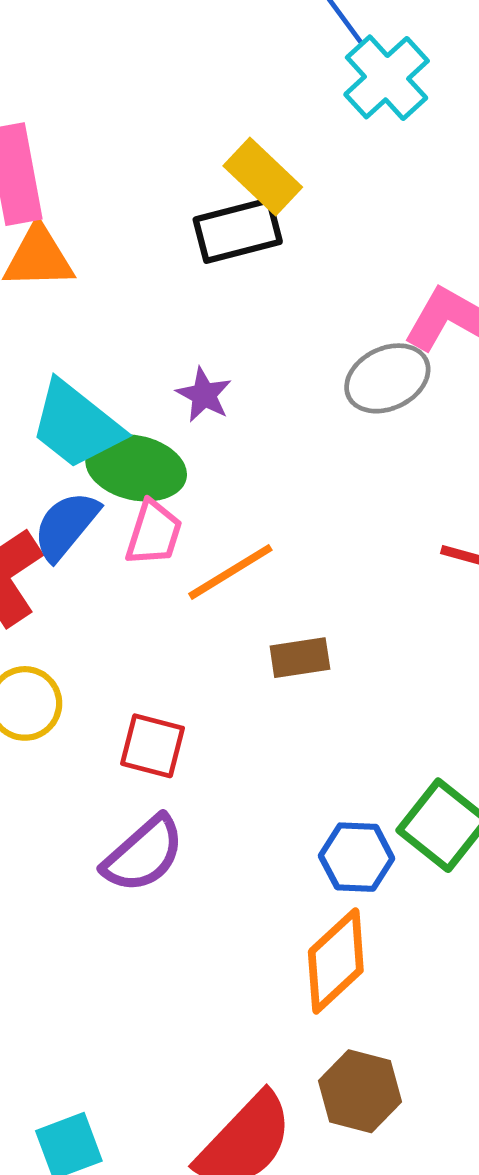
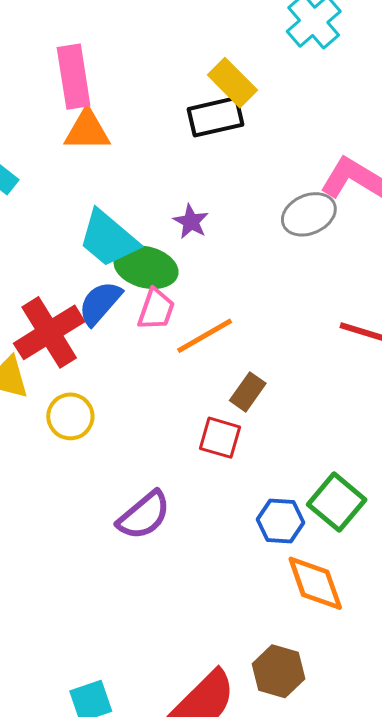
brown rectangle: (300, 658) -> (248, 392), turned -48
red square: (152, 746) -> (220, 438), moved
orange diamond: (336, 961) -> (315, 583), moved, turned -68

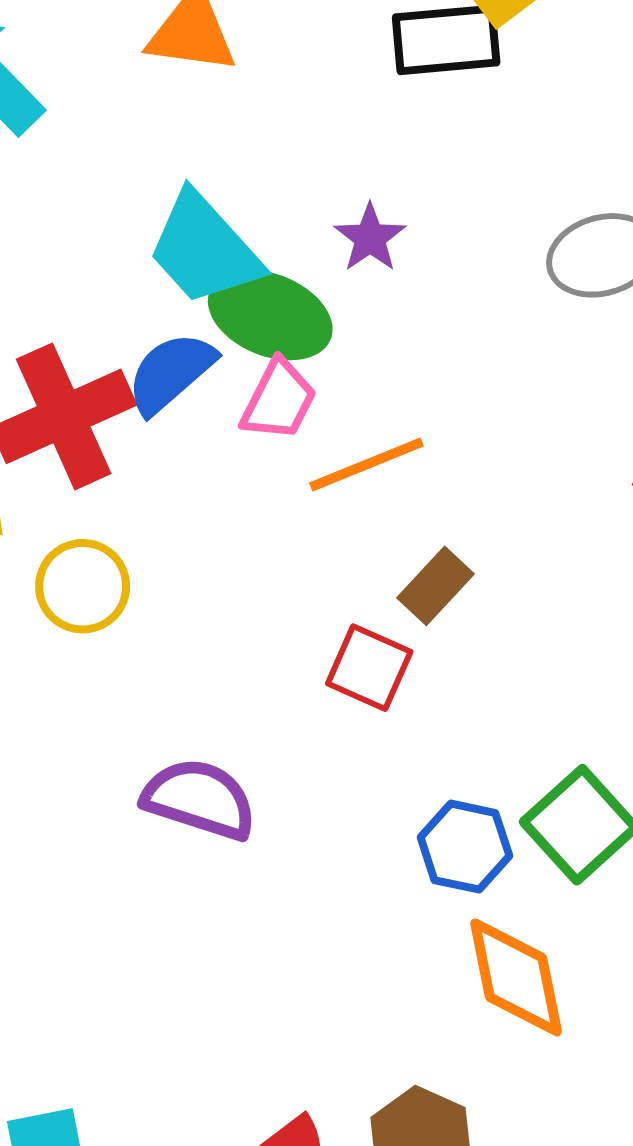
purple semicircle: (144, 515) -> (200, 799), turned -130

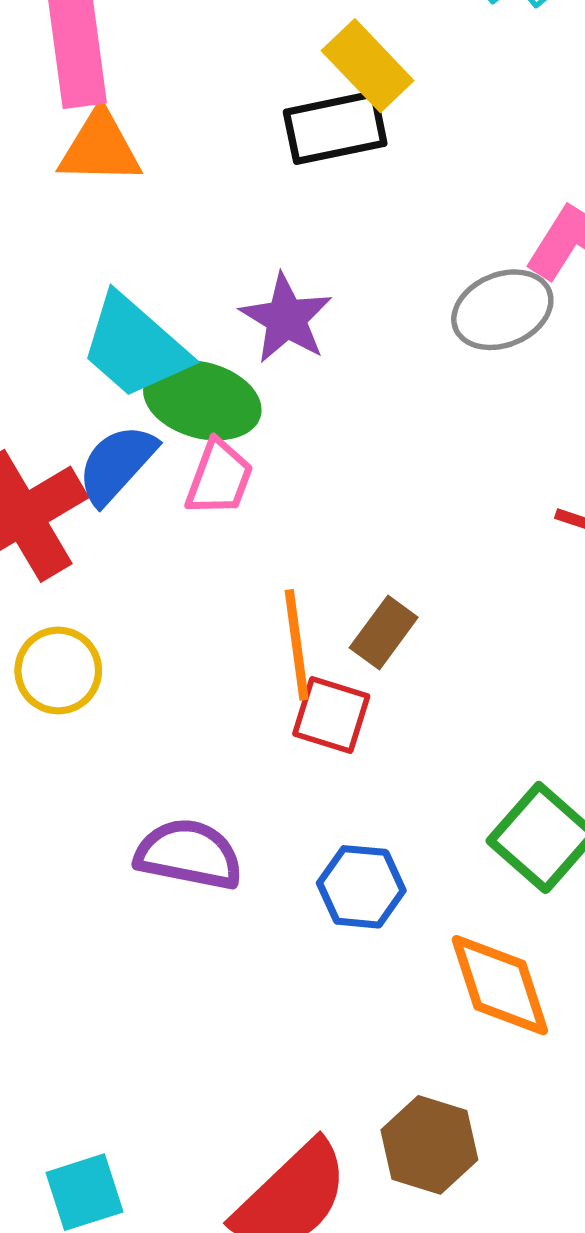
purple star: (370, 238) -> (286, 318), size x1.4
orange line: (366, 465) -> (297, 645), moved, turned -69
blue hexagon: (465, 847) -> (361, 887), moved

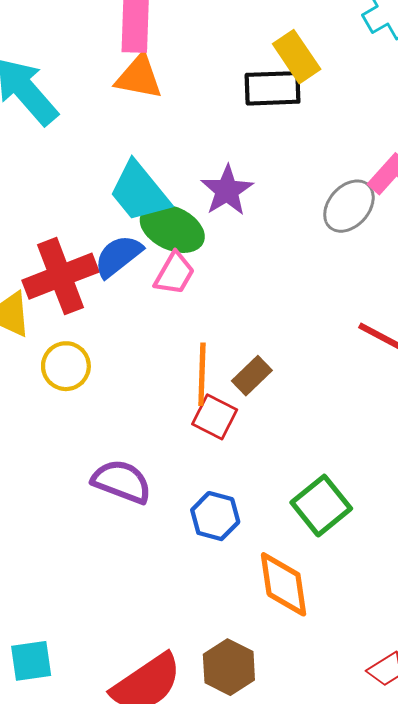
gray ellipse: (502, 310) -> (349, 206), turned -36

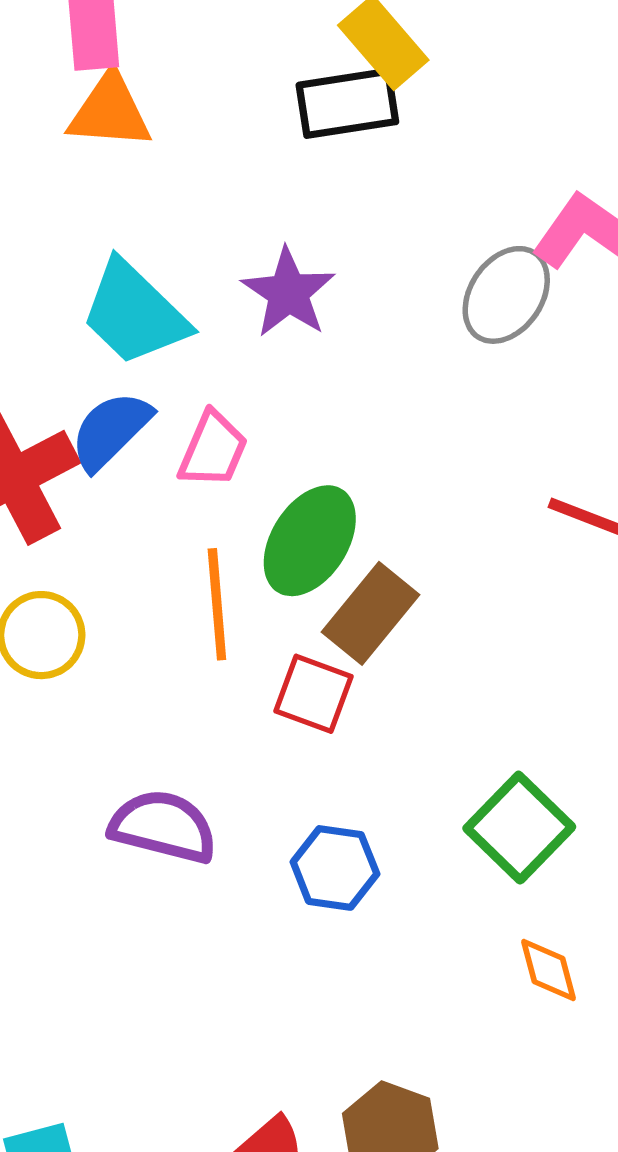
green ellipse: (172, 228) -> (310, 541), moved, turned -76
orange line: (202, 374) -> (217, 604), moved
brown rectangle: (252, 376) -> (370, 613), size x1.4
orange diamond: (284, 584) -> (548, 970), moved, size x0.6

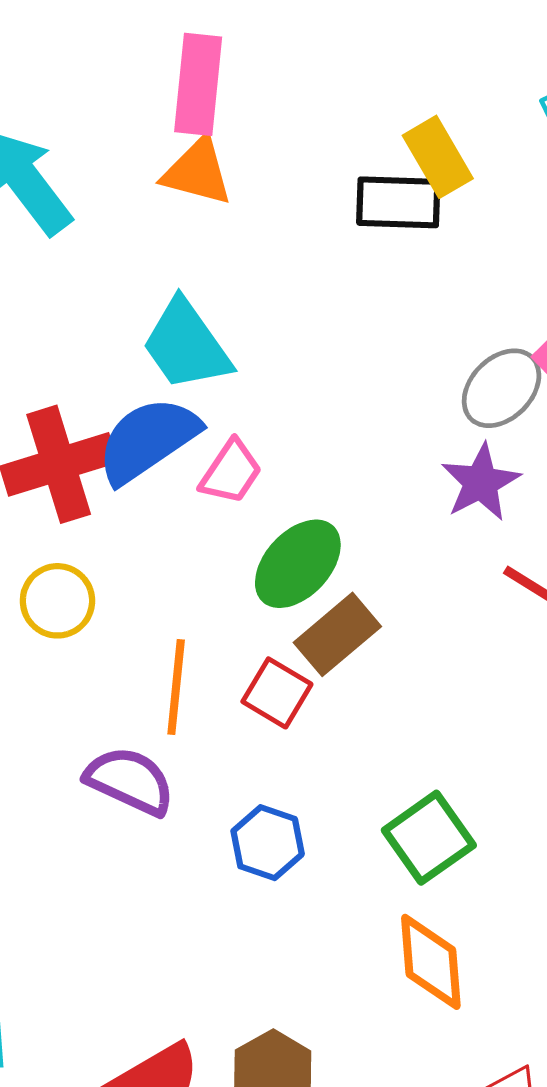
purple star: (288, 293) -> (481, 482), moved
blue semicircle: (111, 431) -> (148, 440), size x1.4
orange line: (217, 604) -> (176, 687), moved
orange diamond: (548, 970) -> (431, 962), size x1.6

